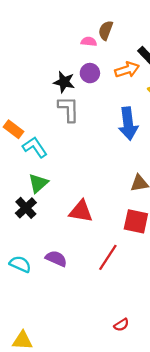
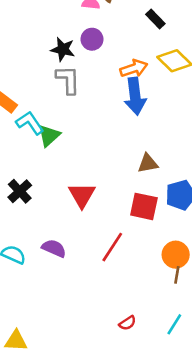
orange arrow: (127, 70) -> (134, 68), moved
green triangle: (38, 183) -> (49, 136), moved
red triangle: (81, 211) -> (82, 195), turned 50

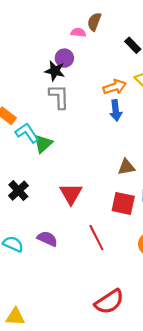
purple circle: (92, 39) -> (64, 58), moved
blue arrow: (135, 96) -> (116, 110), size x0.7
red line: (112, 247) -> (96, 238), turned -60
red semicircle: (127, 323) -> (109, 302), size x2.0

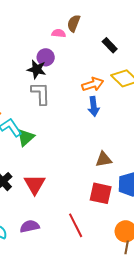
red triangle: (71, 194) -> (35, 184), moved
purple semicircle: (47, 239) -> (30, 226), turned -36

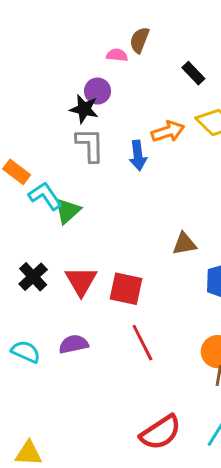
blue arrow: (94, 106) -> (138, 155), moved
red square: (101, 193) -> (126, 289), moved

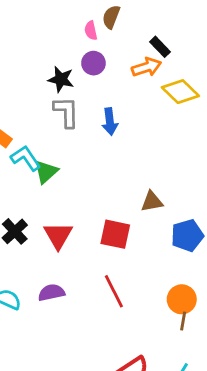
pink semicircle: (117, 55) -> (91, 31), turned -108
purple circle: (98, 91) -> (93, 63), moved
orange arrow: (168, 131) -> (146, 67), moved
red square: (126, 289) -> (115, 234), moved

